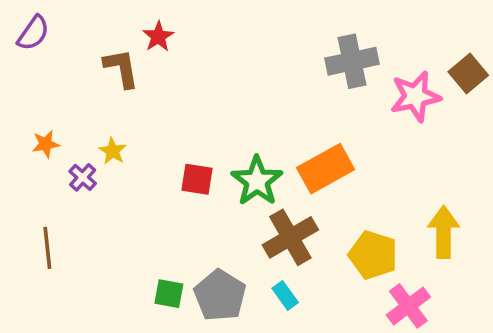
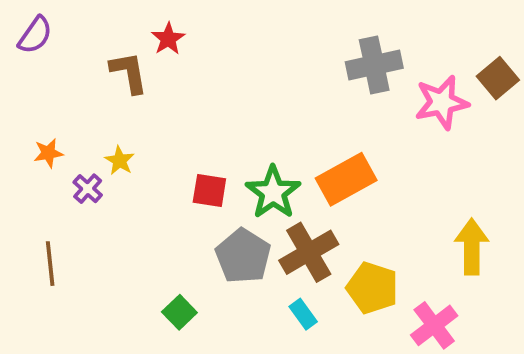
yellow pentagon: (373, 255) -> (372, 288), moved
green square: (169, 294) -> (179, 312), turned 36
gray pentagon: (220, 295) -> (243, 256), moved

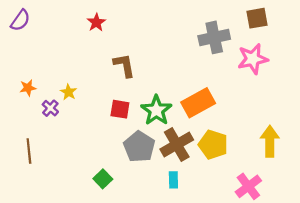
brown L-shape: (129, 72) -> (124, 65), moved
brown square: (498, 78) -> (257, 18), moved, turned 30
yellow pentagon: (372, 288) -> (213, 145), moved
cyan rectangle: (303, 314) -> (173, 180), turned 35

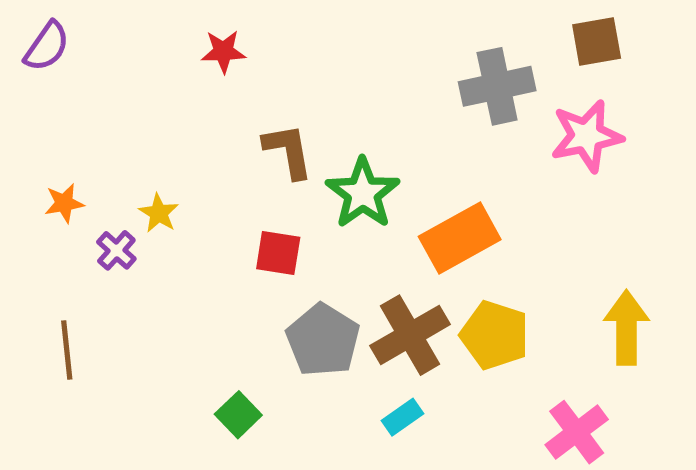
red star: (96, 22) -> (223, 51), turned 30
green star: (156, 110) -> (363, 193), moved
cyan rectangle: (173, 180) -> (403, 417), turned 56

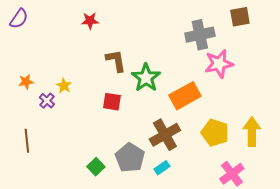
pink star: (587, 136) -> (219, 64), moved
yellow pentagon: (495, 335) -> (215, 133), moved
gray pentagon: (323, 340) -> (130, 158), moved

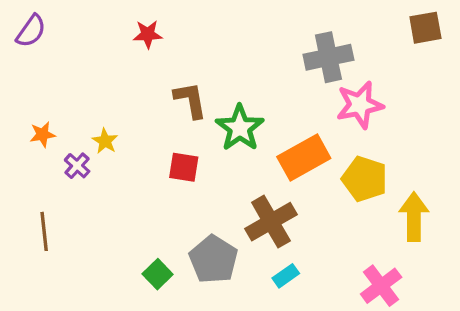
brown square: (240, 17) -> (425, 28), moved
yellow pentagon: (215, 133) -> (365, 179), moved
cyan rectangle: (162, 168) -> (286, 276), moved

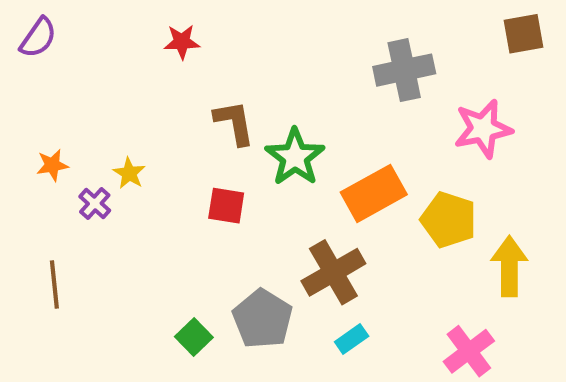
pink star: (360, 105) -> (483, 129), moved

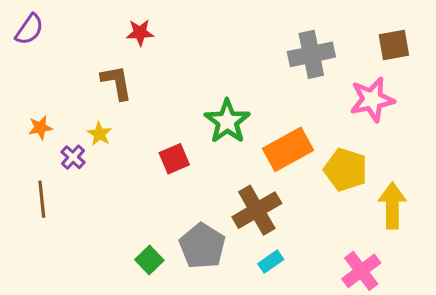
brown square: (523, 34) -> (394, 45), moved
brown L-shape: (234, 123) -> (117, 82), moved
red square: (226, 206) -> (174, 159), turned -32
brown line: (54, 284) -> (42, 199), moved

